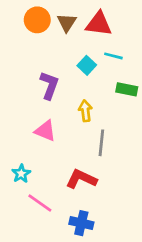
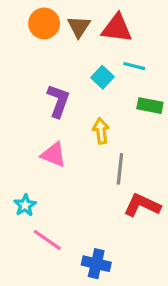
red L-shape: (81, 179) -> (142, 205), moved

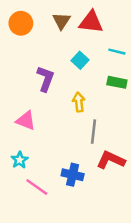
orange circle: (44, 23) -> (21, 23), moved
cyan line: (134, 66) -> (117, 52), moved
pink triangle: (54, 155) -> (26, 121), moved
blue cross: (96, 264) -> (73, 175), moved

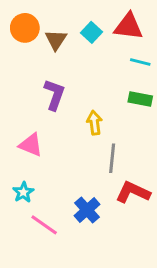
brown triangle: (61, 21) -> (56, 40), moved
red triangle: (91, 22) -> (128, 26), moved
cyan square: (80, 60) -> (91, 32), moved
blue cross: (73, 175) -> (87, 210), turned 35

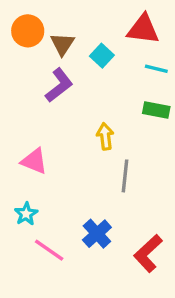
cyan square: (91, 32) -> (102, 56), moved
purple L-shape: (54, 95) -> (59, 85), moved, turned 32
red L-shape: (133, 192) -> (148, 253), moved, turned -68

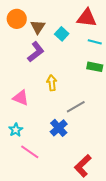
yellow arrow: (105, 136) -> (52, 83), moved
gray line: (125, 176) -> (76, 107), turned 54
blue cross: (97, 234) -> (59, 128), moved
red L-shape: (148, 253) -> (83, 166), moved

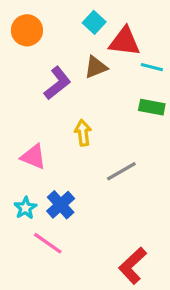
red triangle: (87, 18) -> (125, 42), moved
brown triangle: (38, 27) -> (96, 67), moved, turned 35
cyan square: (62, 34) -> (94, 22), moved
blue cross: (59, 128) -> (61, 205), moved

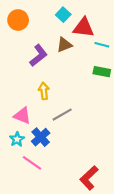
yellow arrow: (83, 133) -> (44, 91), moved
pink triangle: (33, 157) -> (22, 116), moved
gray line: (121, 171) -> (62, 115), moved

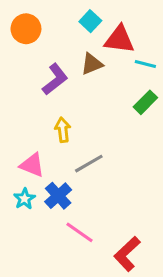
green rectangle: (102, 72) -> (145, 102), turned -56
pink line: (32, 163) -> (80, 232), moved

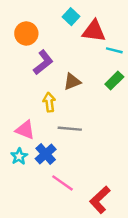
orange circle: (26, 29) -> (26, 33), moved
brown triangle: (92, 64) -> (72, 82), moved
gray line: (89, 164) -> (70, 129), turned 35

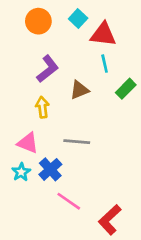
orange circle: (26, 33) -> (38, 21), moved
cyan line: (114, 50) -> (105, 64), moved, turned 63
yellow arrow: (49, 102) -> (42, 107), moved

